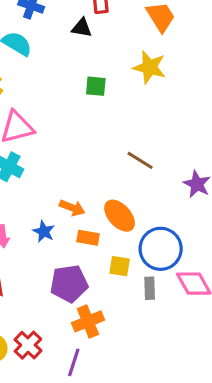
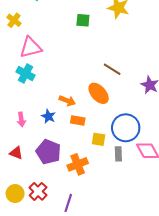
orange ellipse: (120, 216) -> (99, 93), moved
purple pentagon: (69, 284) -> (48, 152), moved, turned 30
orange cross: (88, 321) -> (78, 164), moved

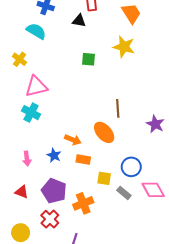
brown line: (112, 69) -> (118, 108), turned 54
blue circle: (126, 128) -> (131, 167), size x0.7
gray rectangle: (118, 154) -> (124, 193), turned -48
red cross: (38, 191) -> (50, 219), moved

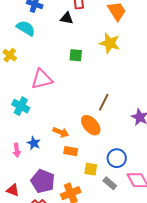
pink triangle: (36, 86) -> (42, 79), moved
brown line: (118, 108) -> (104, 102), turned 30
blue star: (54, 155) -> (34, 143), moved
red triangle: (22, 192) -> (13, 190), moved

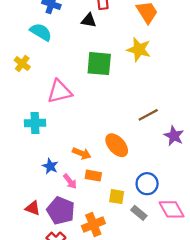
green square: (76, 55) -> (99, 64), size x1.6
brown line: (104, 102) -> (148, 115), moved, turned 36
cyan cross: (21, 106) -> (35, 123), turned -30
pink arrow: (17, 150) -> (70, 181), moved, turned -32
red triangle: (13, 190) -> (33, 208), moved

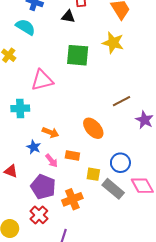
orange arrow: (82, 153) -> (50, 132), moved
red triangle: (33, 208) -> (11, 171), moved
gray rectangle: (139, 213) -> (113, 189), size x1.5

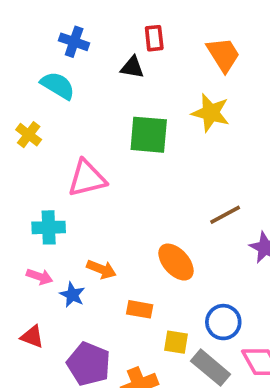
pink arrow: (52, 161) -> (40, 277), moved, turned -32

